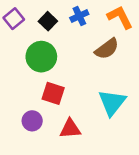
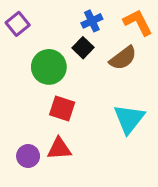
black square: (48, 21) -> (83, 48), moved
purple circle: (32, 121) -> (28, 156), moved
red triangle: (70, 129) -> (59, 149), moved

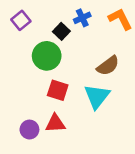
black square: (83, 48) -> (61, 31), moved
brown semicircle: (123, 58) -> (108, 66), moved
cyan triangle: (129, 119) -> (97, 96), moved

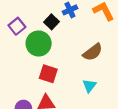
purple square: (21, 20) -> (17, 26), moved
cyan triangle: (97, 96) -> (89, 86), moved, size x0.6

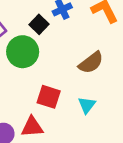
red square: (48, 74) -> (49, 97), moved

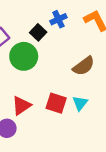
red square: (49, 97) -> (56, 103), moved
red triangle: (32, 127) -> (21, 106), moved, turned -30

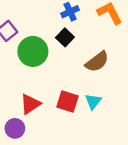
black square: (38, 32) -> (65, 37), moved

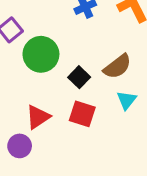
black square: (65, 37) -> (79, 77), moved
cyan triangle: (93, 101) -> (127, 100), moved

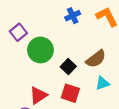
cyan triangle: (127, 100) -> (102, 83), turned 32

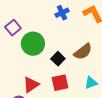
cyan triangle: (102, 83) -> (91, 83), moved
red square: (70, 93) -> (60, 83), turned -30

